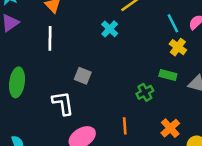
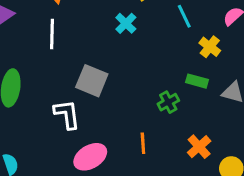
cyan line: (173, 23) -> (184, 16), moved
gray square: (83, 76) -> (92, 81), size x1.5

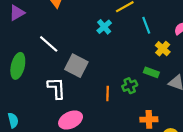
white line: (52, 34) -> (49, 44), moved, turned -55
orange line: (143, 143) -> (108, 93), moved
orange cross: (199, 147) -> (149, 119), turned 35

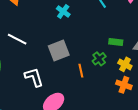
yellow cross: (163, 49) -> (125, 64), moved
gray square: (76, 66) -> (59, 50), moved, turned -35
orange cross: (149, 119) -> (124, 85), turned 35

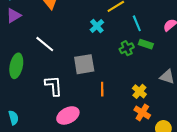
green rectangle: (116, 42) -> (146, 44), moved
green cross: (99, 59) -> (127, 48), moved
yellow cross: (125, 64) -> (139, 91), moved

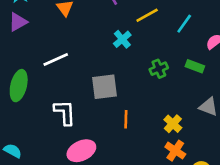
cyan line: (137, 23) -> (184, 24), moved, turned 56
white line: (45, 44) -> (56, 59), turned -66
green rectangle: (146, 44) -> (195, 66), moved
cyan semicircle: (13, 118) -> (13, 151), turned -48

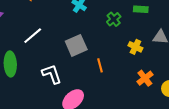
yellow cross: (173, 124) -> (135, 47), moved
orange cross: (175, 151) -> (145, 78), turned 35

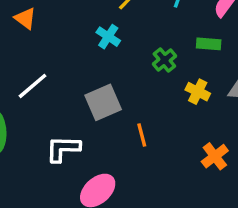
yellow cross: (135, 47) -> (198, 92), moved
white L-shape: (52, 74) -> (63, 149), turned -70

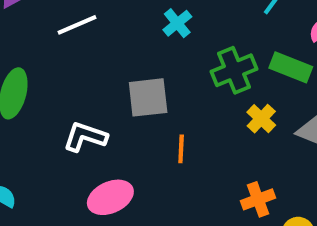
green rectangle: (209, 44) -> (291, 67), size x1.4
green cross: (164, 60) -> (234, 70), size x1.5
white line: (33, 86) -> (77, 25), moved

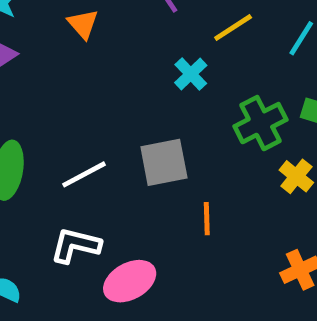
white line: (77, 25) -> (84, 174), moved
white L-shape: (85, 137) -> (75, 245), moved

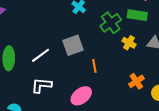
pink ellipse: (130, 281) -> (81, 96), moved

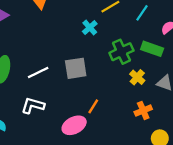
orange line: (94, 66) -> (93, 106), moved, turned 32
orange cross: (136, 81) -> (143, 110), moved

